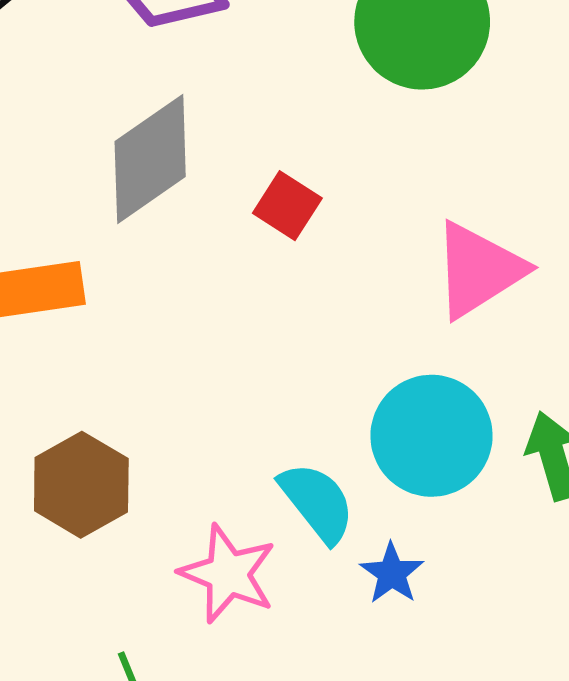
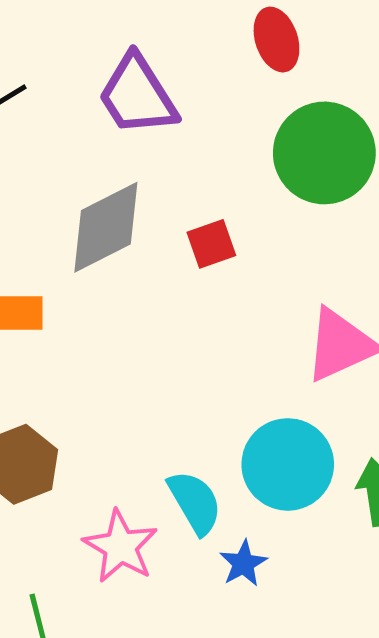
red square: (287, 206) -> (211, 244), moved, turned 30

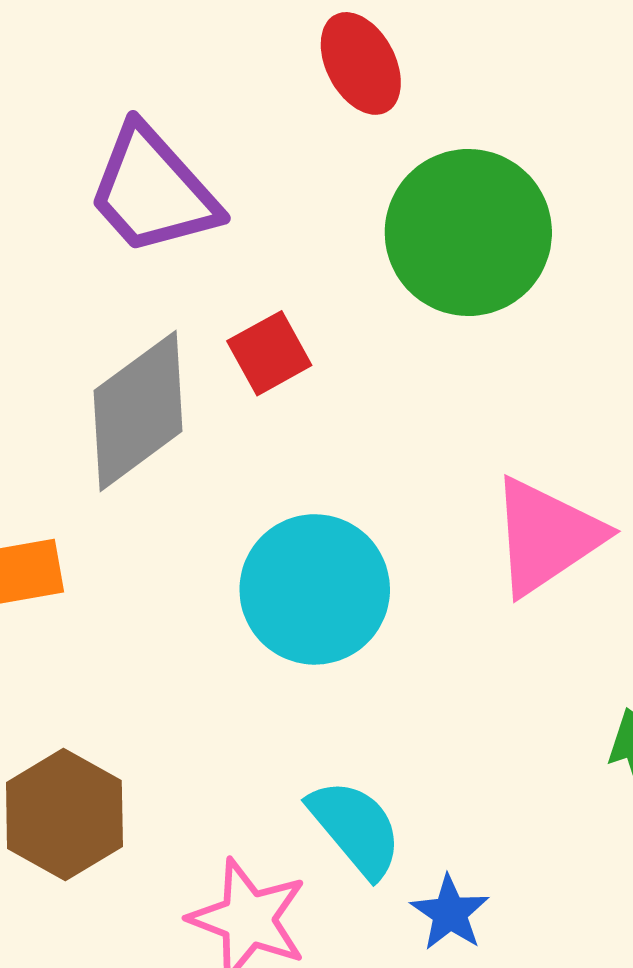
red square: (211, 244) -> (269, 353), moved
cyan circle: (288, 464) -> (315, 589), moved

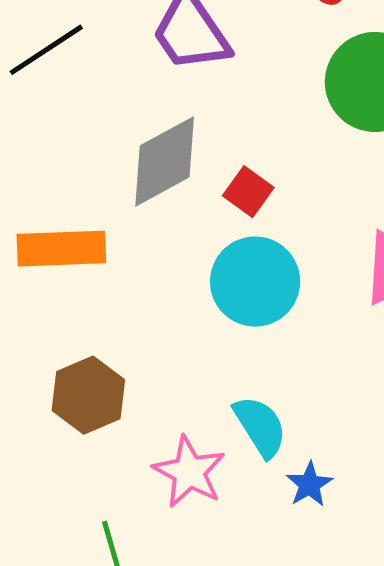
red square: (269, 353) -> (248, 192), moved, turned -33

